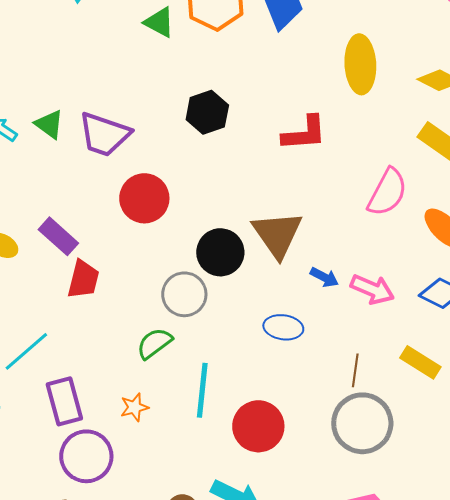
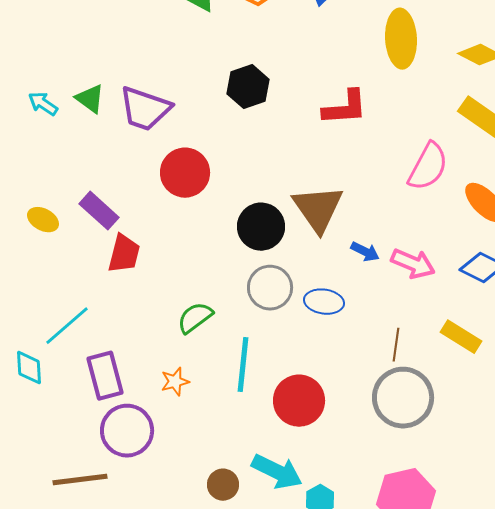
gray circle: (184, 294) -> (270, 288), moved

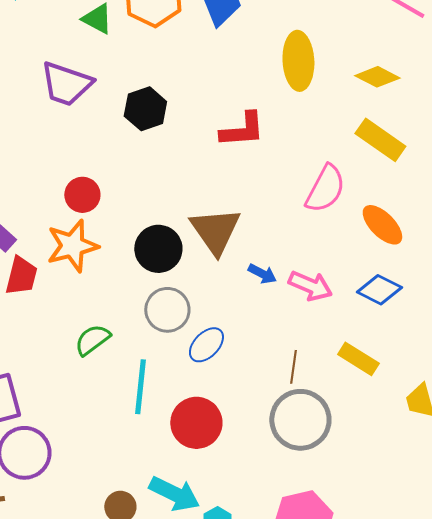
purple trapezoid: (145, 109) -> (66, 84), moved
red circle: (185, 173) -> (82, 195), size x0.7
blue ellipse: (324, 302) -> (206, 345), moved, turned -54
orange star: (175, 382) -> (72, 246), moved, size x1.8

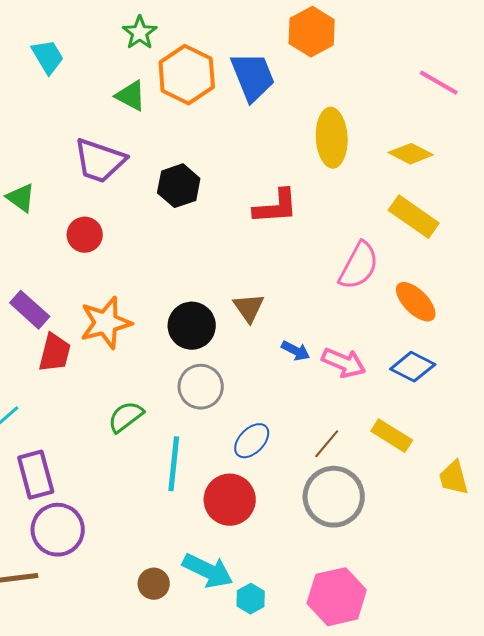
red circle: (82, 195) -> (85, 235), moved
brown triangle: (215, 231) -> (249, 308), size x0.6
blue ellipse: (206, 345) -> (252, 441), moved
brown line: (293, 367) -> (327, 444), turned 32

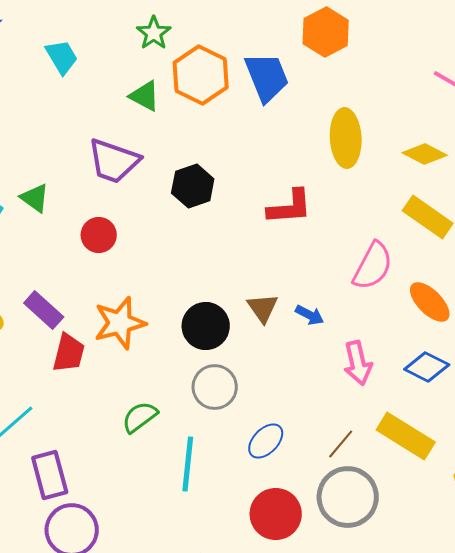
blue arrow: (296, 351) -> (310, 315), moved
pink arrow: (344, 363) -> (358, 363), turned 54
yellow rectangle: (392, 436) -> (406, 436), size x1.4
red circle: (230, 500) -> (276, 514), moved

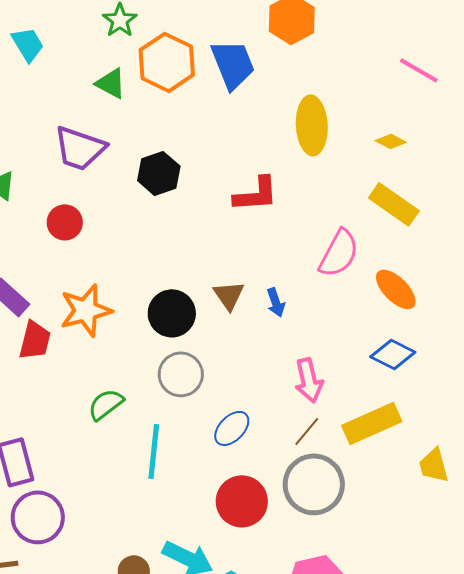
yellow diamond: (425, 154) -> (391, 141), size x0.7
blue arrow: (310, 315) -> (276, 302), turned 44
pink arrow: (358, 363) -> (309, 380), moved
yellow rectangle: (406, 436) -> (372, 423), turned -56

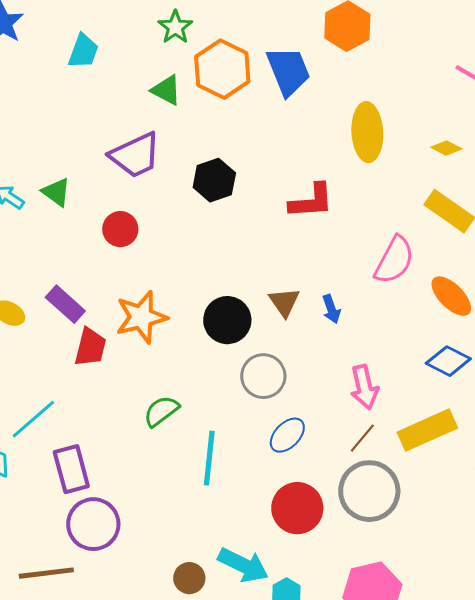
cyan trapezoid: (28, 44) -> (83, 51), turned 51
purple trapezoid: (80, 148) -> (135, 155), turned -44
gray circle: (181, 374) -> (263, 376), moved

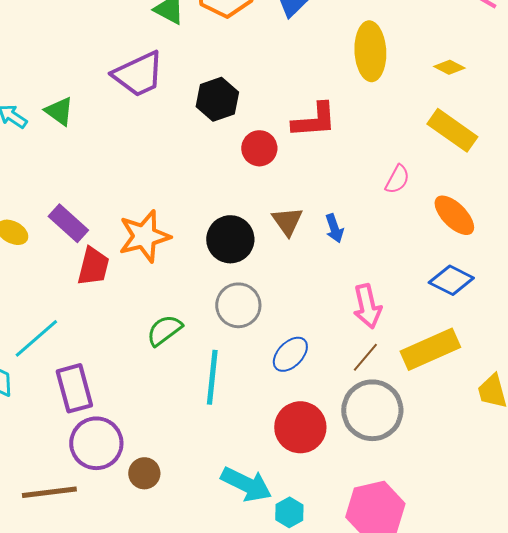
red circle: (120, 229) -> (259, 148), moved
pink semicircle: (394, 260) -> (397, 179), size x0.6
gray circle: (263, 376) -> (238, 305), moved
brown circle: (189, 578) -> (144, 473), moved

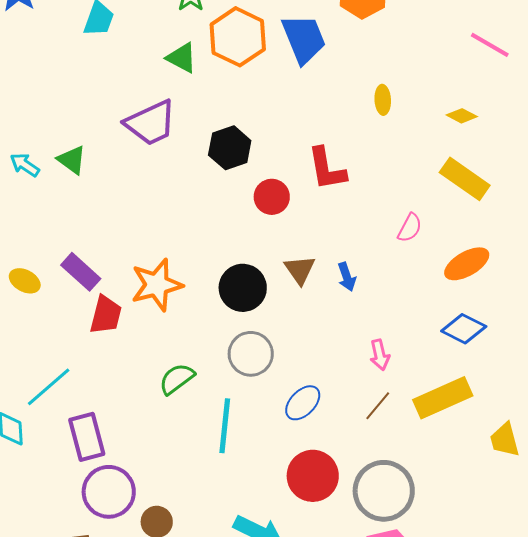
yellow ellipse: (370, 51) -> (383, 100), size x0.5
red L-shape: (314, 120) -> (327, 169), turned 84
orange ellipse: (454, 215) -> (467, 264), turned -75
pink arrow: (367, 306) -> (380, 355), size x0.7
gray circle: (372, 410) -> (384, 491), moved

